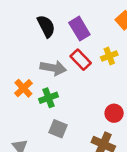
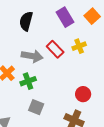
black semicircle: (46, 26) -> (26, 21), turned -138
purple rectangle: (79, 29) -> (65, 17), moved

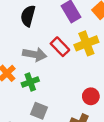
yellow cross: (79, 46) -> (86, 43), size x1.5

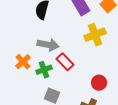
red rectangle: (60, 47) -> (65, 62), moved

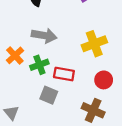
yellow cross: (95, 35) -> (94, 44), moved
red rectangle: (65, 62) -> (64, 74), moved, turned -36

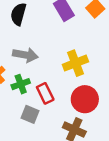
red rectangle: (64, 74) -> (45, 93), turned 54
red circle: (104, 80) -> (85, 99), size x1.5

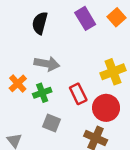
yellow cross: (75, 63) -> (113, 72), moved
red rectangle: (45, 93) -> (78, 94), moved

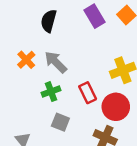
gray arrow: (47, 64) -> (56, 62), turned -145
orange cross: (18, 83) -> (26, 60), moved

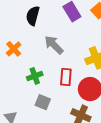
gray arrow: (56, 62) -> (54, 45), moved
red rectangle: (88, 93) -> (66, 77), turned 30

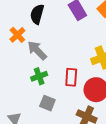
gray arrow: (54, 45) -> (37, 50), moved
orange cross: (14, 49) -> (17, 35), moved

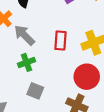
red rectangle: (71, 77) -> (60, 41), moved

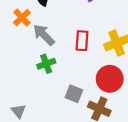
gray square: (35, 91) -> (74, 94), moved

